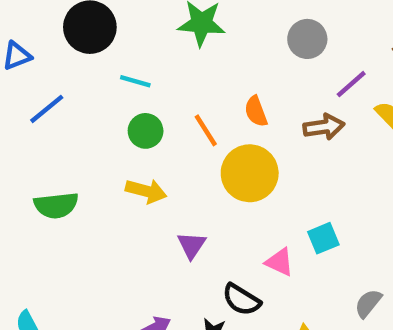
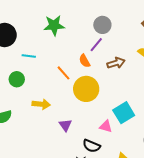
purple line: (351, 84) -> (96, 45), moved
green circle: (146, 131) -> (17, 79), moved
cyan square: (323, 238) -> (124, 113), size x1.5

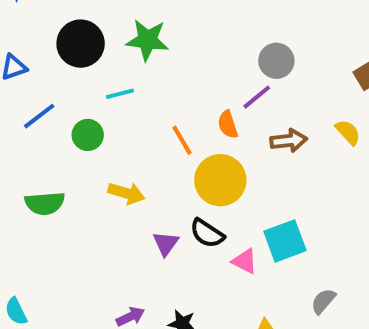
green star: (54, 25) -> (147, 40), moved
cyan line: (29, 56) -> (120, 94), turned -32
black semicircle: (91, 146) -> (207, 233), moved

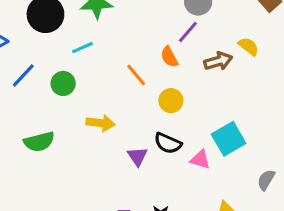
yellow semicircle: (348, 132) -> (248, 46), moved
yellow circle: (220, 180) -> (171, 101), size x0.6

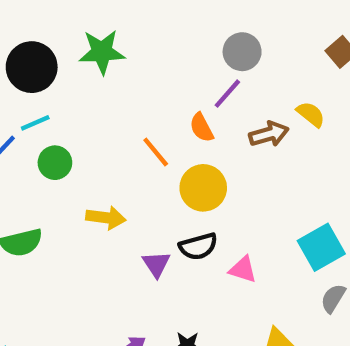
cyan line: (82, 48) -> (35, 123), moved
yellow circle: (171, 101) -> (203, 188), size x1.4
cyan square: (229, 139) -> (321, 247), moved
black semicircle: (168, 143) -> (198, 246), turned -40

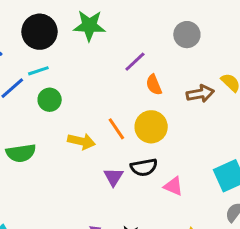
purple line: (227, 94) -> (135, 62), moved
orange line: (156, 152) -> (116, 129), moved

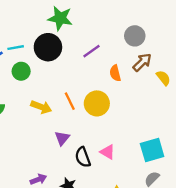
black circle: (40, 32) -> (48, 47), moved
orange semicircle: (154, 85) -> (115, 73), moved
brown arrow: (200, 94) -> (142, 62), moved, turned -42
black semicircle: (144, 167) -> (83, 157), moved, turned 72

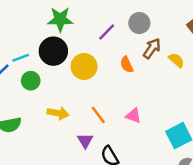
purple line: (92, 51) -> (107, 32), moved
orange line: (70, 101) -> (98, 115), moved
yellow circle: (97, 103) -> (84, 66), moved
pink triangle: (108, 152) -> (133, 116), moved

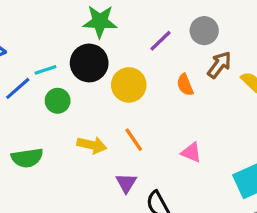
orange line: (98, 115) -> (134, 140), moved

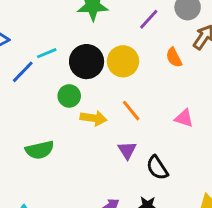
black circle: (89, 63) -> (87, 62), moved
green circle: (58, 101) -> (69, 96), moved
green semicircle: (27, 158) -> (40, 150), moved

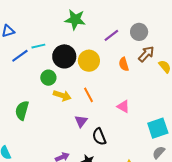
green semicircle: (40, 150) -> (22, 110), turned 108

